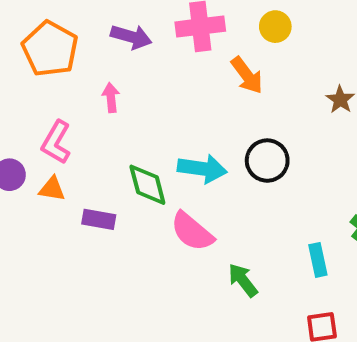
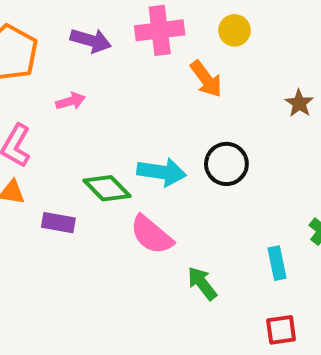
pink arrow: (111, 98) -> (71, 101), turned 80
green diamond: (147, 185) -> (107, 188), turned -30

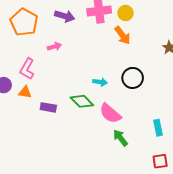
yellow circle: (235, 30) -> (126, 13), moved
cyan arrow: (162, 172) -> (100, 82), size x0.6
green diamond: (107, 188) -> (82, 101), moved
pink semicircle: (152, 235) -> (110, 113), moved

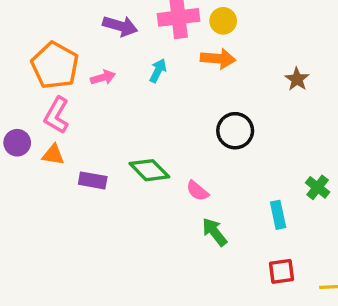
orange pentagon: (24, 22) -> (55, 65), moved
orange arrow: (122, 35) -> (218, 59), turned -48
cyan arrow: (100, 82) -> (158, 71), moved, turned -72
pink semicircle: (110, 113) -> (197, 191), size x0.6

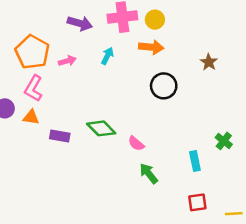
black circle: (235, 131) -> (164, 86), moved

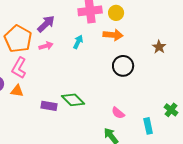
purple arrow: (80, 23) -> (46, 24), moved, turned -60
purple rectangle: (60, 136) -> (49, 106), moved
pink semicircle: (136, 143) -> (118, 113), moved

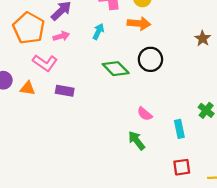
brown star: (159, 47) -> (203, 39), moved
pink L-shape: (19, 68) -> (45, 63), moved, turned -85
green diamond: (73, 100) -> (116, 69), moved
purple rectangle: (49, 106) -> (65, 91), moved

